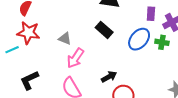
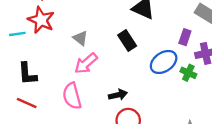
black L-shape: (29, 80) -> (27, 74), turned -85

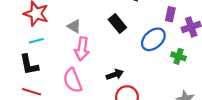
cyan line: (17, 34) -> (36, 41), moved
pink arrow: (86, 63) -> (82, 49), turned -35
green cross: (188, 73) -> (179, 56), moved

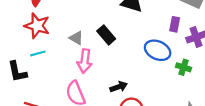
black rectangle: (117, 24) -> (106, 35), moved
blue ellipse: (153, 39) -> (158, 50), turned 65
black L-shape: (29, 65) -> (17, 72), moved

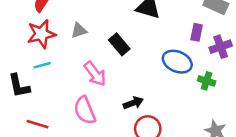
red star: (37, 26) -> (41, 34), turned -30
gray triangle: (76, 38) -> (79, 30), moved, turned -48
pink arrow: (85, 61) -> (95, 74), turned -45

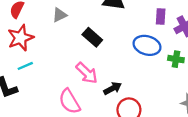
gray triangle: (79, 30) -> (60, 15), moved
pink arrow: (95, 74) -> (87, 73), moved

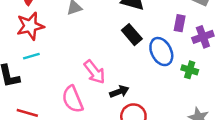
black rectangle: (92, 37) -> (132, 35), moved
blue ellipse: (147, 45) -> (161, 52), turned 40

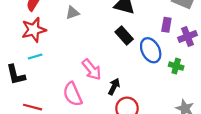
black arrow: (119, 92) -> (114, 87), turned -42

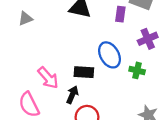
purple rectangle: (166, 25) -> (120, 14), moved
black rectangle: (124, 36) -> (84, 72), moved, turned -42

